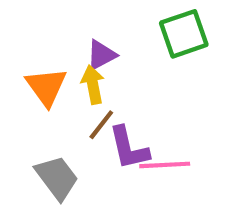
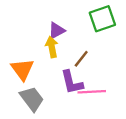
orange triangle: (46, 87) -> (22, 69), moved
brown line: (101, 125) -> (81, 59), moved

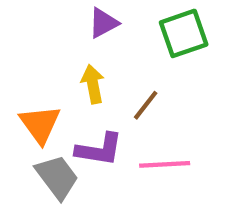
purple triangle: (56, 31) -> (103, 23), moved
purple L-shape: (72, 82) -> (99, 150), moved, turned -68

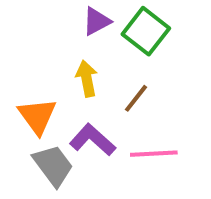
green square: (184, 33) -> (146, 31), moved, turned -33
purple L-shape: (99, 150) -> (93, 140), turned -147

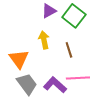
brown line: (136, 98) -> (69, 50), turned -56
purple L-shape: (93, 140) -> (55, 85), moved

